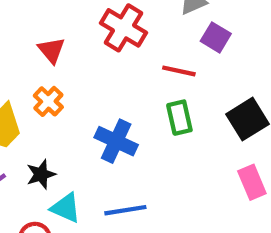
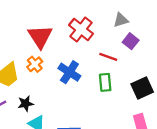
red triangle: (52, 50) -> (40, 37), size x1.6
blue cross: (116, 141) -> (69, 72), moved

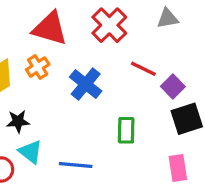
red triangle: (40, 37) -> (50, 28), turned -48
purple square: (131, 41) -> (173, 86), moved
green rectangle: (105, 82) -> (126, 130), moved

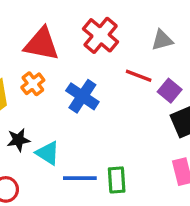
gray triangle: (168, 18) -> (162, 40), moved
green rectangle: (126, 130) -> (117, 180), moved
cyan triangle: (30, 152) -> (48, 153), moved

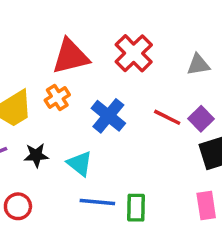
red triangle: (42, 44) -> (70, 56), turned -30
red line: (139, 76) -> (167, 117), moved
cyan triangle: (48, 153) -> (80, 164), moved

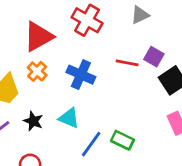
black star: (36, 155) -> (33, 121), turned -30
blue line: (97, 202) -> (91, 144), turned -44
green rectangle: (136, 208) -> (122, 140), turned -50

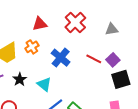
red triangle: (38, 37) -> (40, 24), size x0.7

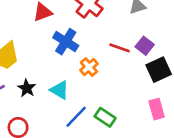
orange cross: (32, 47) -> (89, 67), moved
blue cross: (61, 58) -> (66, 42), moved

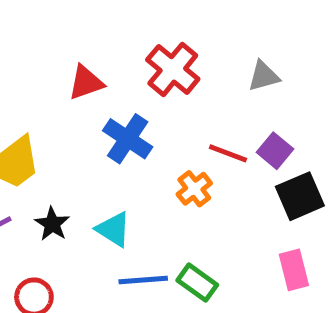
orange cross: (89, 67) -> (194, 189), moved
blue line: (76, 117) -> (143, 280), turned 40

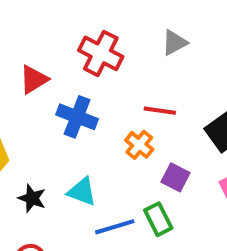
purple square: (275, 151) -> (176, 177), moved
green rectangle: (197, 283) -> (158, 219), turned 40

